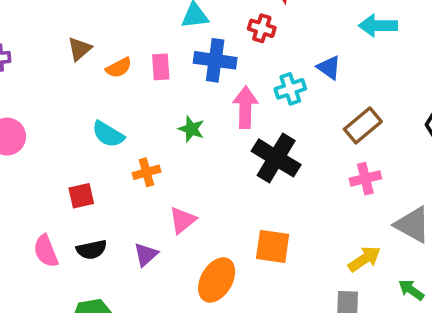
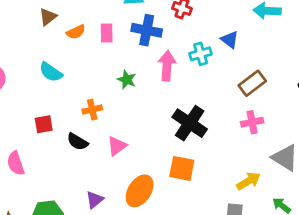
cyan semicircle: (108, 134) -> (51, 72), moved
black cross: (276, 158) -> (190, 123), moved
black semicircle: (92, 250) -> (77, 142), moved, turned 40
purple triangle: (146, 255) -> (95, 200), moved

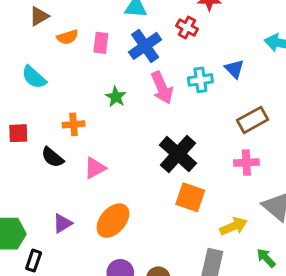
blue cross: (147, 30) -> (145, 46), turned 36
pink arrow: (167, 66) -> (162, 88), turned 144
orange square: (182, 168) -> (190, 197), moved

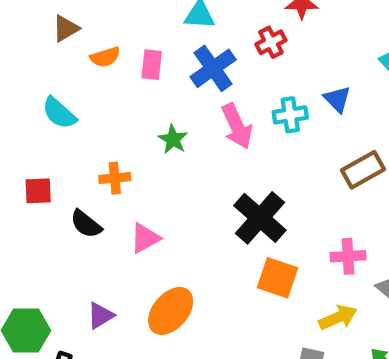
red cross: (187, 27) -> (271, 42), turned 35
pink cross: (246, 163) -> (348, 256), moved

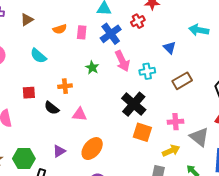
brown triangle: (66, 28) -> (27, 20), moved
cyan cross: (290, 115) -> (147, 71), moved
pink triangle: (145, 238) -> (80, 114), turned 35

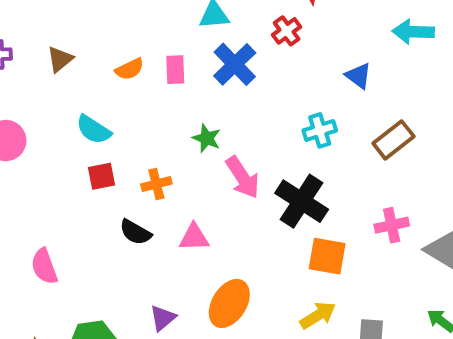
pink arrow: (122, 61) -> (243, 177), moved
red square: (29, 93) -> (101, 176), moved
yellow arrow: (171, 151) -> (318, 315), moved

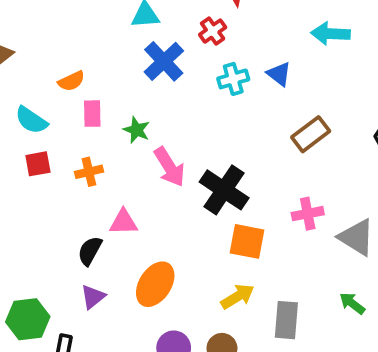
orange semicircle: (130, 69) -> (71, 81), moved
pink rectangle: (175, 70) -> (92, 114), moved
cyan cross: (320, 130) -> (233, 79), moved
black semicircle: (135, 232) -> (90, 251), moved, turned 88

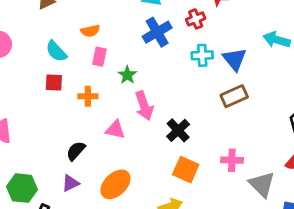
blue triangle: (279, 74) -> (235, 59), size x1.4
brown rectangle: (311, 134) -> (234, 96), moved
black cross: (224, 190) -> (178, 130), size x0.7
pink triangle: (123, 222) -> (115, 130), moved

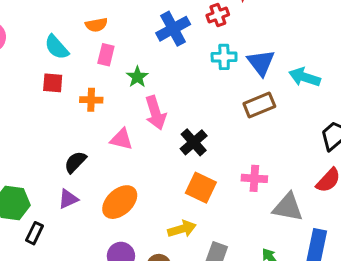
cyan arrow: (277, 40) -> (305, 77), moved
gray triangle: (262, 184) -> (288, 207), turned -36

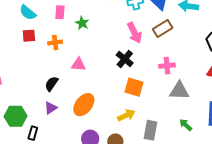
pink arrow: (155, 113) -> (135, 33), moved
pink cross: (254, 178) -> (167, 66), moved
gray triangle: (288, 207) -> (179, 91), moved

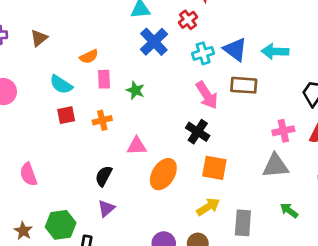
brown rectangle: (163, 28) -> (244, 85), turned 42
pink cross: (167, 66) -> (283, 131), moved
orange ellipse: (84, 105) -> (163, 174), moved

